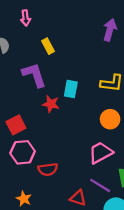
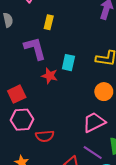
yellow rectangle: (48, 46) -> (49, 22), turned 40

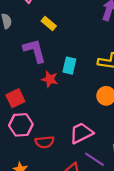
yellow rectangle: (49, 22) -> (49, 24), turned -64
pink trapezoid: (94, 122) -> (81, 133), moved

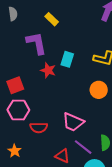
pink trapezoid: (81, 133) -> (73, 122), turned -135

